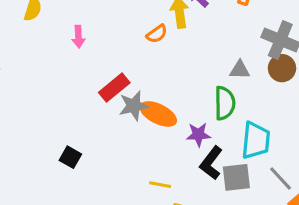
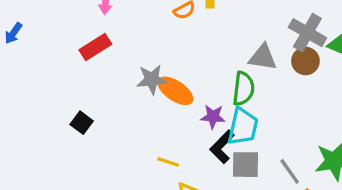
gray triangle: (240, 70) -> (263, 57), size x1.4
red rectangle: (114, 88) -> (95, 47), moved
cyan trapezoid: (256, 140) -> (243, 127), moved

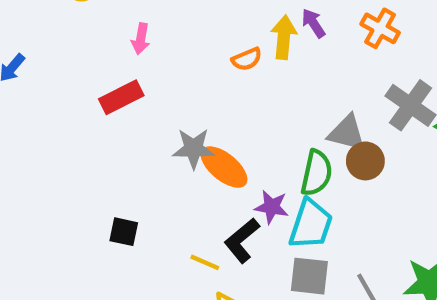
brown circle: (305, 61) -> (365, 161), moved
black square: (82, 123) -> (124, 232), moved, turned -30
black L-shape: (222, 147) -> (242, 240), moved

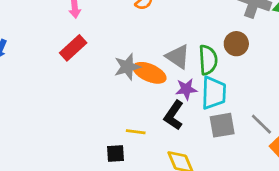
gray triangle: (347, 133) -> (178, 57), moved, turned 36
black square: (124, 232) -> (115, 154), moved
yellow line: (205, 262) -> (136, 132), moved

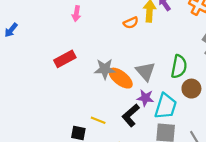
brown circle: (236, 44) -> (191, 89), moved
red rectangle: (73, 48) -> (65, 59), moved
green semicircle: (208, 60) -> (179, 67), moved

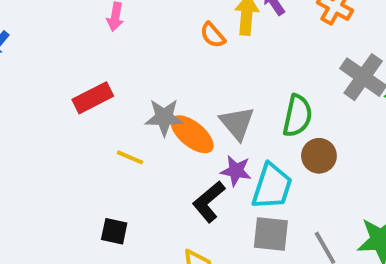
orange semicircle: (131, 23) -> (213, 35), turned 72
yellow line: (98, 120) -> (130, 157), moved

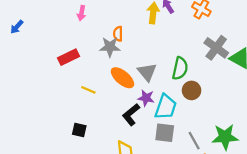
orange semicircle: (213, 35) -> (118, 34), moved, turned 40
gray star: (164, 117) -> (110, 47), moved

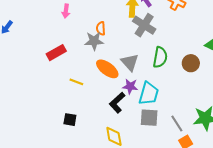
gray cross: (216, 48) -> (144, 25), moved
brown circle: (192, 90) -> (191, 63), moved

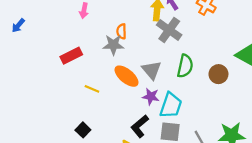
black L-shape: (117, 103) -> (140, 126), moved
black square: (70, 120) -> (83, 130), turned 32

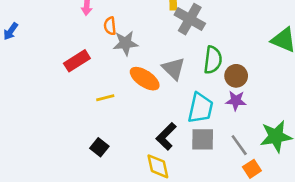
orange semicircle: (121, 31) -> (110, 26), moved
brown circle: (218, 74) -> (236, 76), moved
yellow line: (92, 89) -> (105, 98), turned -32
purple star: (151, 97) -> (236, 101), moved

